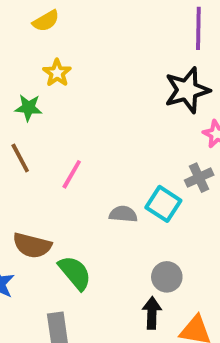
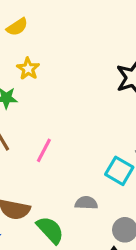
gray semicircle: (123, 214) -> (86, 203), moved

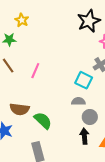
gray semicircle: (86, 203) -> (78, 101), moved

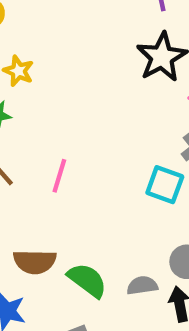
gray semicircle: (78, 101) -> (142, 285), moved

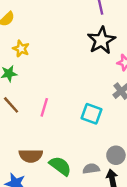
cyan square: (165, 185) -> (92, 114), moved

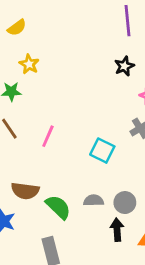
black star: (101, 40) -> (124, 66), size x0.6
gray semicircle: (91, 169) -> (94, 200), moved

